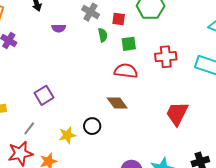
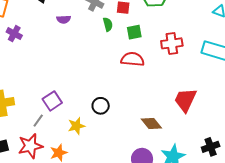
purple square: (44, 95) -> (52, 101), moved
brown diamond: (117, 103) -> (151, 123), moved
black circle: (92, 126) -> (101, 106), moved

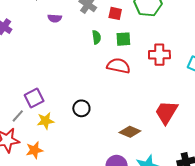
green semicircle: (108, 24) -> (96, 37), moved
brown diamond: (151, 123) -> (130, 132), turned -35
yellow star: (76, 126) -> (46, 121), moved

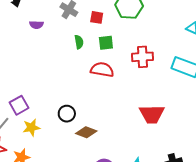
red trapezoid: (166, 112) -> (152, 114), turned -120
brown diamond: (130, 132) -> (86, 132), moved

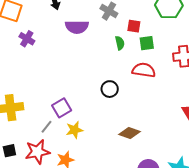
red square: (97, 17) -> (134, 26), moved
purple semicircle: (36, 25) -> (77, 27), size x1.6
black circle: (67, 114) -> (110, 89), moved

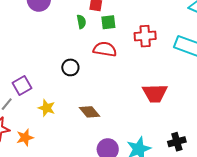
yellow star: (74, 130) -> (47, 108), moved, turned 30
brown diamond: (129, 133) -> (90, 112), turned 30

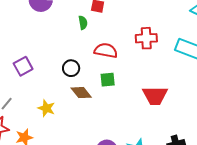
green square: (108, 22) -> (108, 80), moved
purple square: (22, 85) -> (23, 66), moved
brown diamond: (90, 112) -> (81, 93), moved

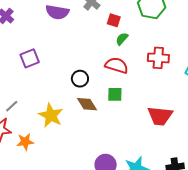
green semicircle: (83, 23) -> (122, 39), moved, turned -136
purple square: (23, 66) -> (30, 58), moved
yellow star: (46, 108) -> (51, 115), size x1.4

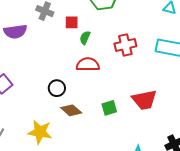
green square: (115, 94) -> (109, 108), moved

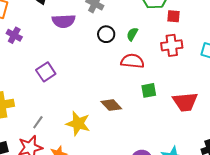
red square: (72, 22) -> (173, 16), moved
black circle: (57, 88) -> (106, 34), moved
green square: (109, 108) -> (149, 90), moved

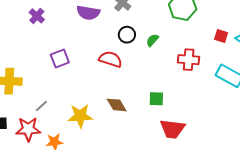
red square: (173, 16) -> (221, 36), moved
red semicircle: (132, 61) -> (110, 59), moved
red trapezoid: (185, 102) -> (172, 129), moved
yellow star: (78, 124) -> (80, 116), turned -30

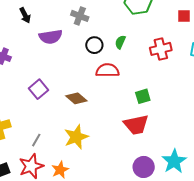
red semicircle: (110, 59) -> (107, 70), moved
brown diamond: (117, 105) -> (76, 98), moved
red trapezoid: (172, 129) -> (136, 125), moved

